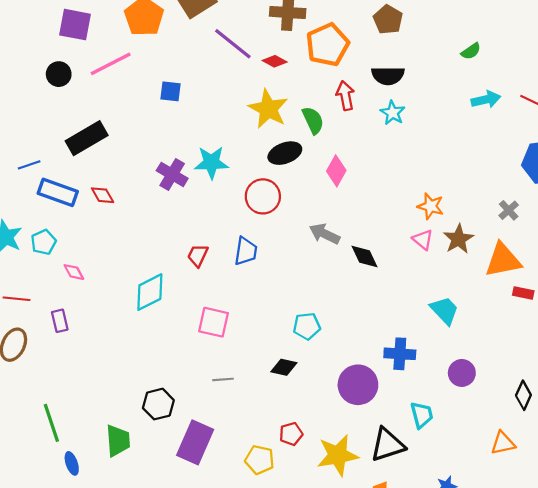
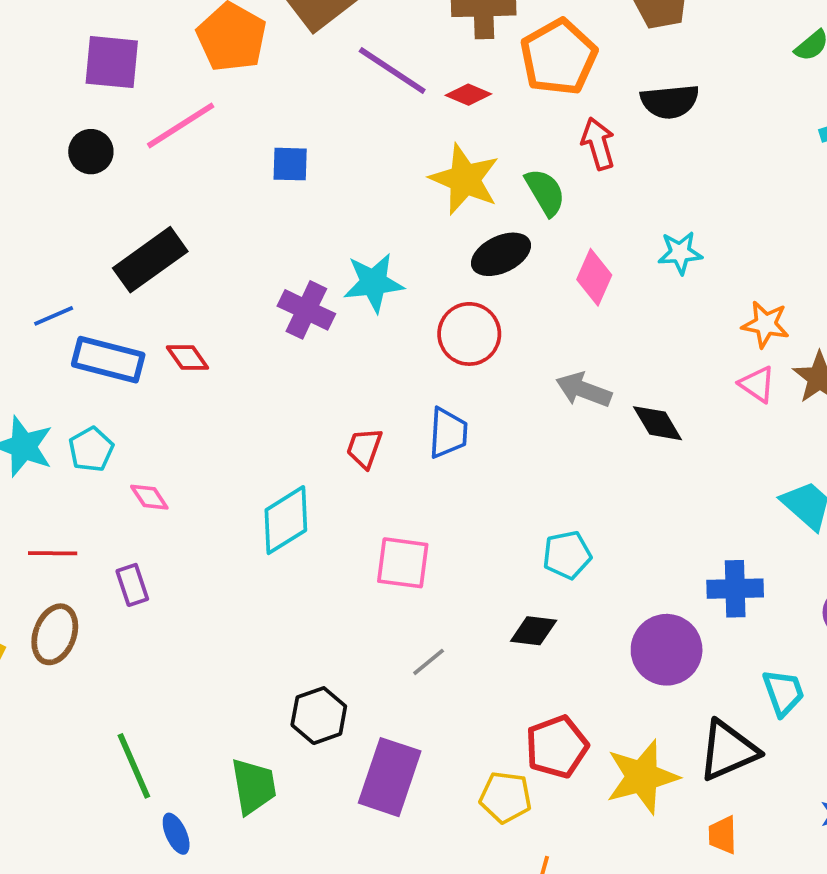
cyan star: (393, 113) -> (680, 253), moved, turned -30
gray line: (223, 379) -> (429, 662), turned -30
red pentagon: (291, 434) -> (557, 747), size x1.5

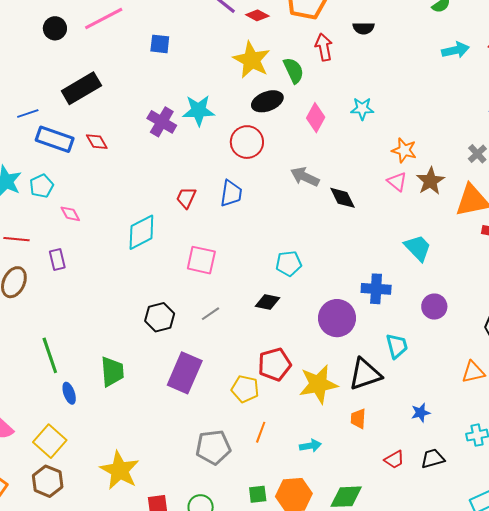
black semicircle: (670, 102) -> (364, 28), size x0.7
black hexagon: (319, 716) -> (160, 317), moved

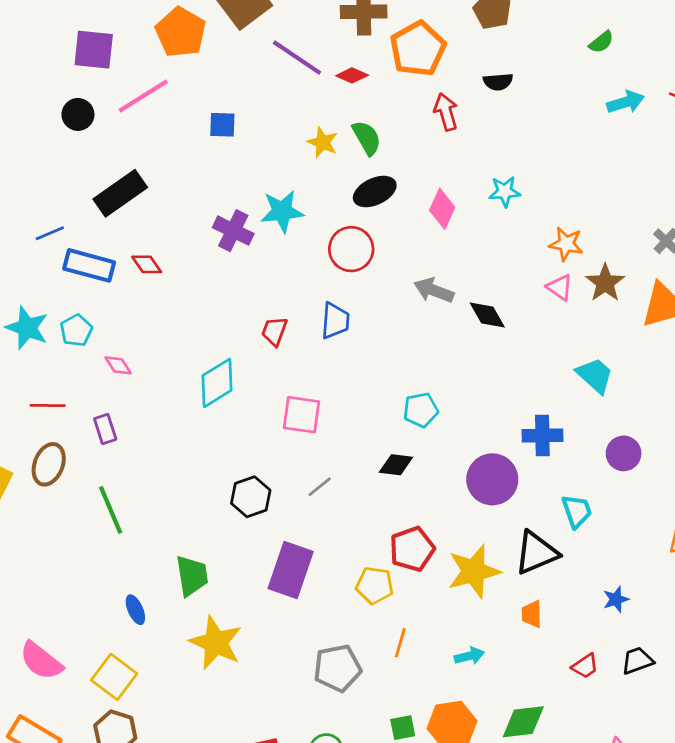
yellow star: (252, 60) -> (323, 142), moved, size x0.6
green semicircle: (294, 70) -> (367, 138), moved
green line: (50, 355) -> (111, 510), moved
yellow star: (120, 470) -> (216, 643), moved

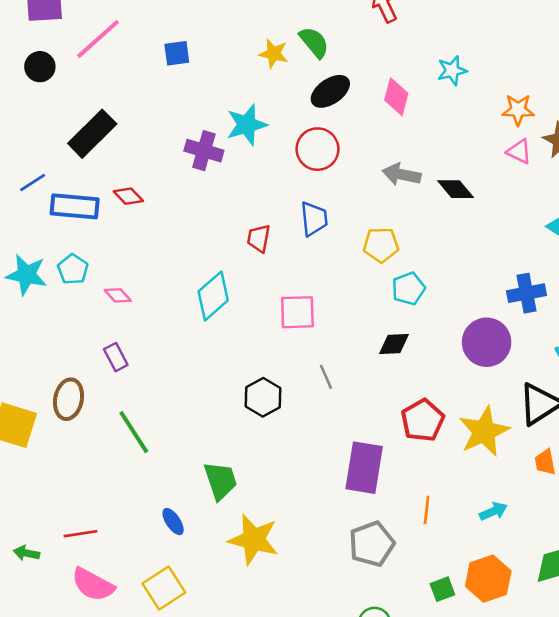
red line: (48, 405) -> (80, 534), moved
gray line: (320, 487) -> (326, 377), turned -65
purple rectangle: (291, 570) -> (364, 468), moved
yellow pentagon: (375, 585) -> (381, 245), moved
yellow square: (114, 677) -> (164, 588), turned 30

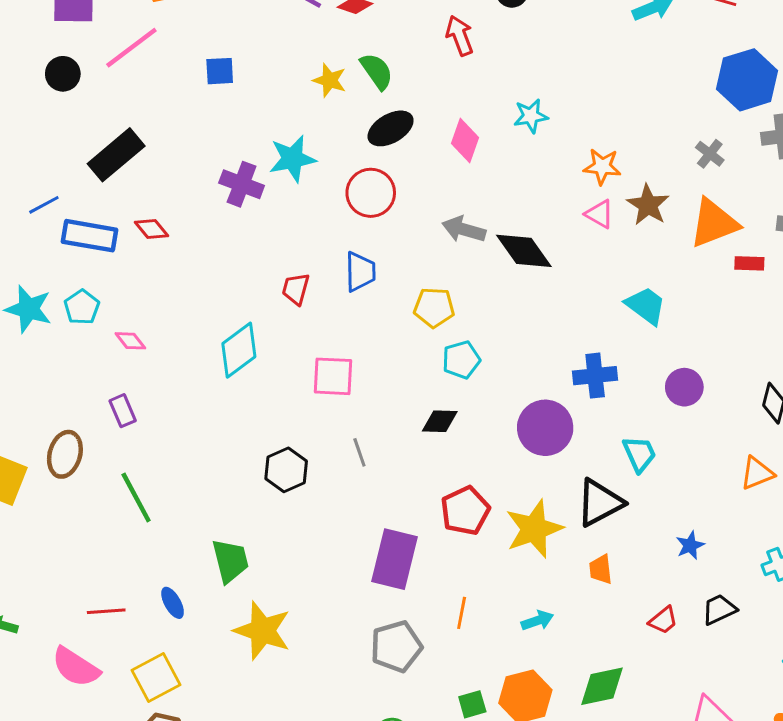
black diamond: (456, 189) -> (524, 251), size x1.4
red line: (80, 534) -> (106, 611), moved

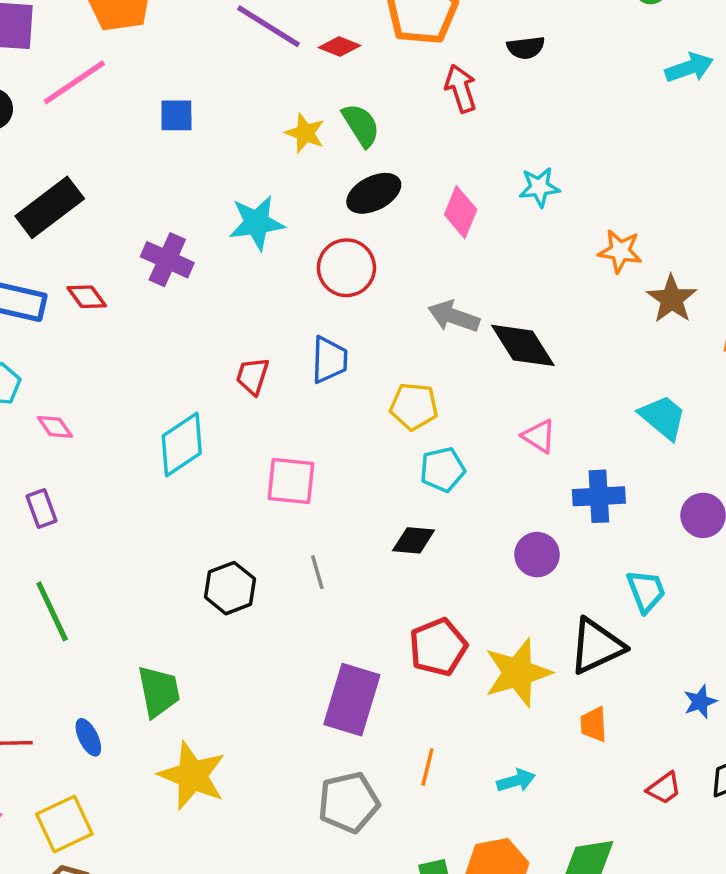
purple cross: (242, 184) -> (167, 260), moved
pink triangle: (599, 214) -> (539, 436), moved
purple circle: (545, 428) -> (537, 555), size x0.7

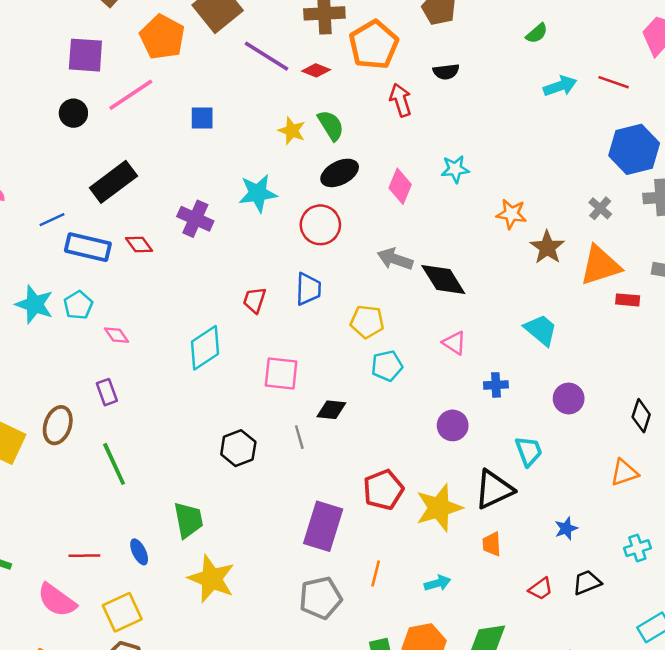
blue cross: (599, 496) -> (496, 385), size x0.7
black diamond: (414, 540) -> (331, 410), moved

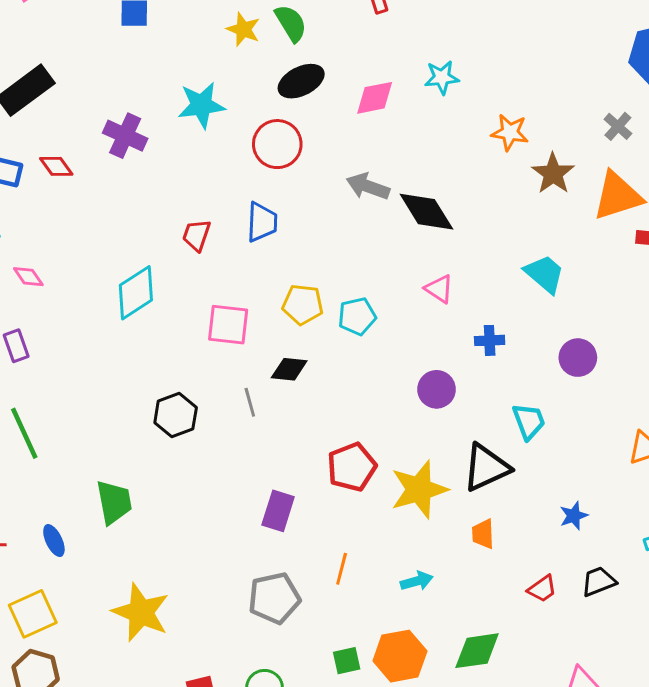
pink diamond: (400, 186) -> (375, 98), turned 56
yellow pentagon: (367, 322) -> (303, 304), moved
purple rectangle: (323, 526) -> (278, 511), size x0.7
yellow star: (212, 579) -> (141, 612), moved

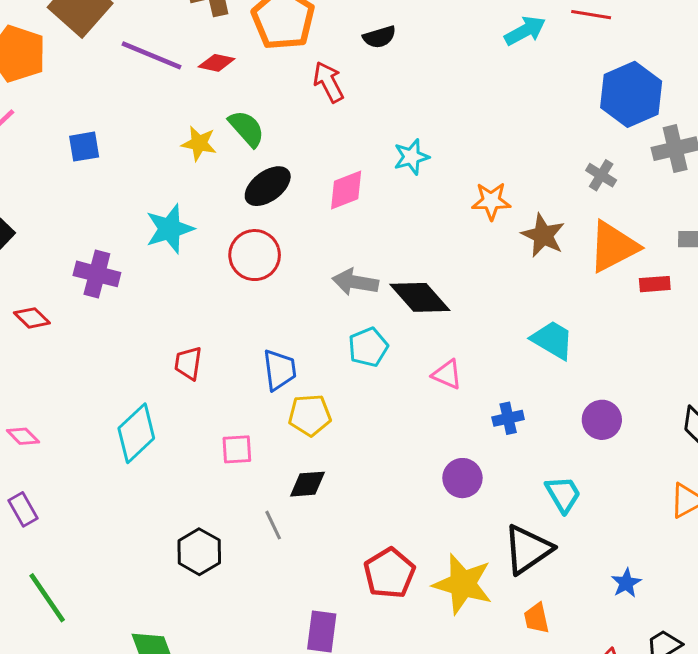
blue trapezoid: (262, 222) -> (280, 370), moved
cyan pentagon: (357, 316) -> (368, 347), moved
pink square: (228, 325) -> (237, 449), size x0.7
yellow star: (419, 489) -> (463, 584), turned -30

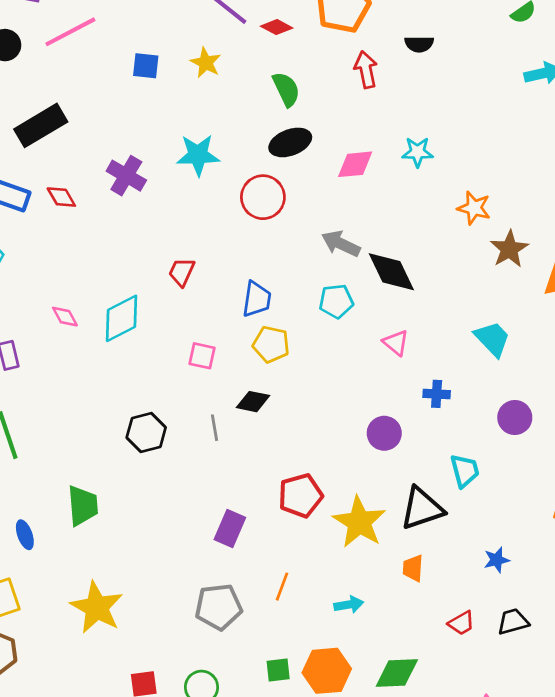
yellow star: (199, 143) -> (206, 63), moved
pink diamond: (23, 436) -> (65, 317), moved

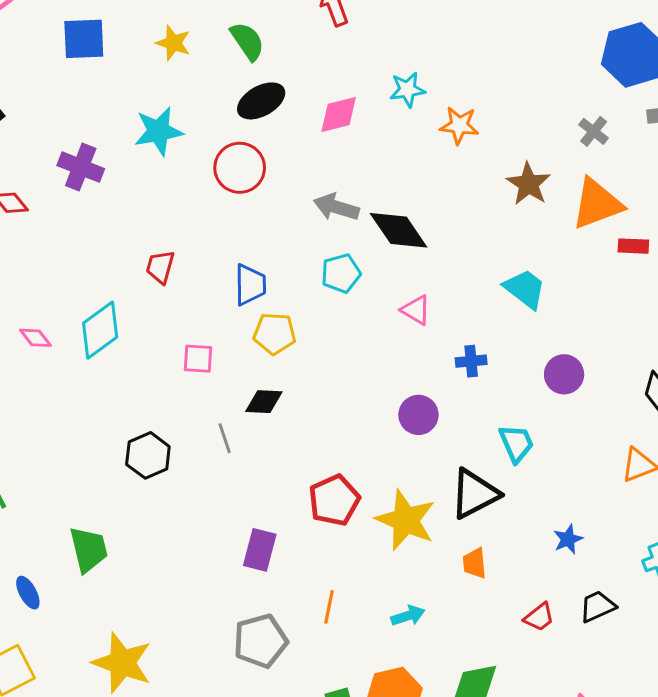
yellow star: (206, 63) -> (173, 43), moved
blue square: (146, 66) -> (84, 39), size x1.4
orange star: (474, 208) -> (459, 125), moved

